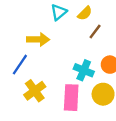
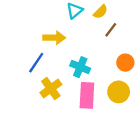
cyan cross: (84, 70) -> (80, 67), moved

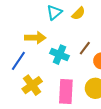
brown line: (111, 30) -> (85, 48), moved
cyan cross: (80, 67) -> (60, 55), moved

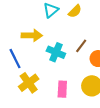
blue line: (18, 61) -> (15, 59), turned -60
pink rectangle: (66, 91) -> (62, 89), size x0.7

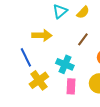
brown line: (81, 46) -> (83, 39), moved
cyan cross: (56, 52) -> (65, 64), moved

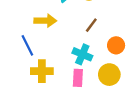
cyan cross: (65, 64) -> (82, 54), moved
yellow cross: (39, 80) -> (42, 71), turned 36

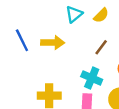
blue line: (27, 45) -> (22, 40), moved

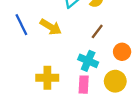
yellow arrow: (53, 43) -> (51, 27), turned 30

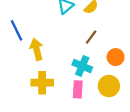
yellow arrow: (51, 27) -> (37, 49), moved, turned -135

